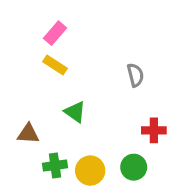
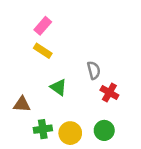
gray semicircle: (135, 75) -> (94, 70), moved
red cross: (154, 130) -> (109, 93), moved, turned 30

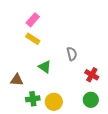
red cross: (109, 93) -> (92, 75), moved
green circle: (104, 130) -> (91, 100), moved

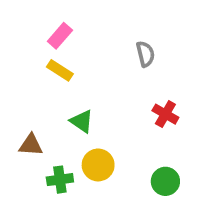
gray semicircle: (72, 54) -> (145, 54), moved
red cross: (92, 75) -> (165, 114), moved
yellow circle: (54, 102) -> (98, 165), moved

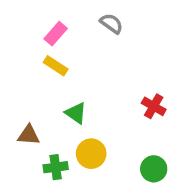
gray semicircle: (145, 54) -> (111, 23), moved, turned -40

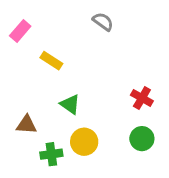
pink rectangle: (56, 34) -> (20, 31), moved
green circle: (154, 169) -> (142, 139), moved

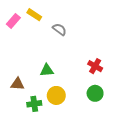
gray semicircle: (103, 22) -> (59, 29), moved
yellow rectangle: (51, 61) -> (34, 15), moved
green triangle: (70, 104) -> (47, 70), turned -40

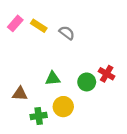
yellow rectangle: (34, 15) -> (39, 26), moved
green circle: (95, 93) -> (87, 82), moved

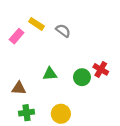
pink rectangle: (15, 23) -> (17, 36), moved
yellow circle: (63, 107) -> (61, 114), moved
green cross: (39, 116) -> (27, 113), moved

